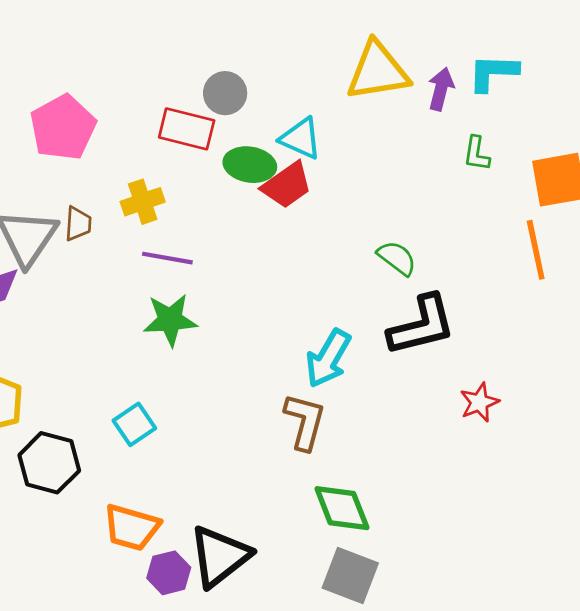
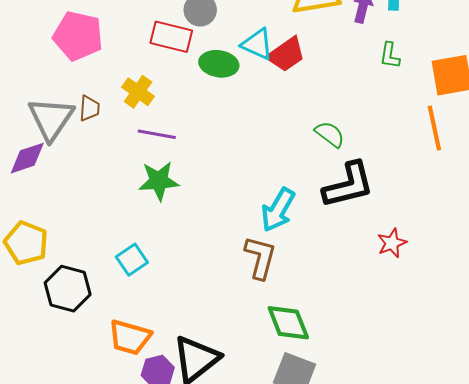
pink pentagon: (63, 127) -> (78, 36), turned -30
red trapezoid: (287, 185) -> (286, 54), moved
yellow cross: (143, 202) -> (138, 92), turned -36

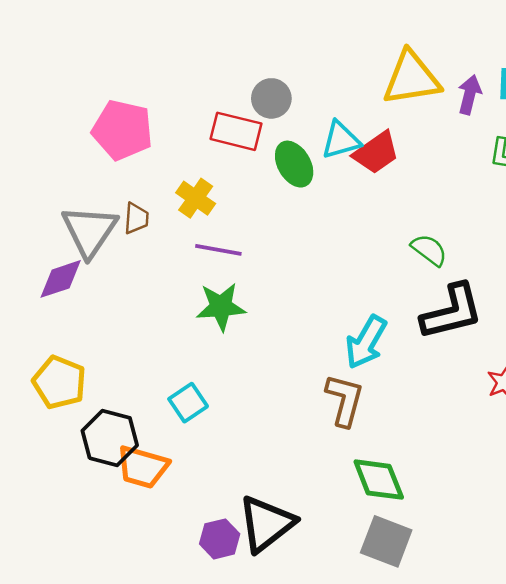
cyan triangle: (257, 44) -> (341, 140), turned -40
green ellipse: (219, 64) -> (294, 164), turned 51
orange trapezoid: (130, 337) -> (143, 467), moved

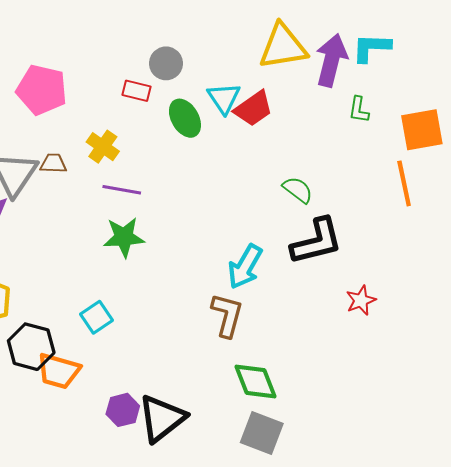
purple arrow: (470, 95) -> (331, 60), size x1.6
red rectangle: (236, 131) -> (137, 91), size x0.7
cyan triangle: (341, 140) -> (224, 98), turned -48
brown trapezoid: (136, 218) -> (53, 163), turned -92
purple hexagon: (220, 539) -> (123, 410), moved

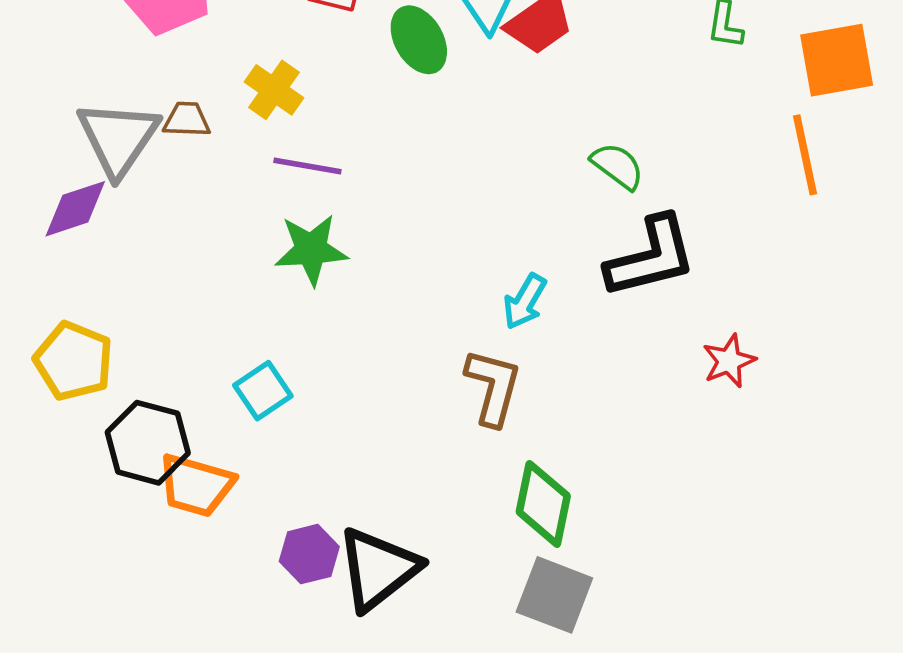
cyan arrow: (245, 267) -> (525, 302), size x0.7
green diamond: (256, 381) -> (543, 504), turned 33

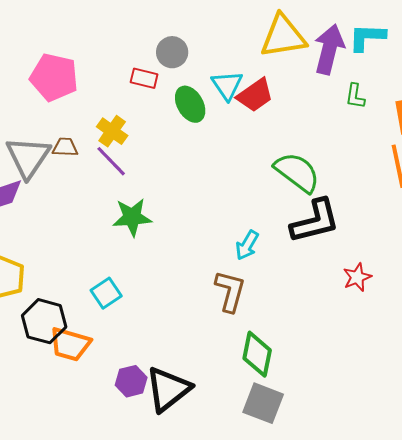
purple line: (307, 166) -> (111, 161), moved, turned 36
green semicircle: (618, 166) -> (297, 172), size x1.6

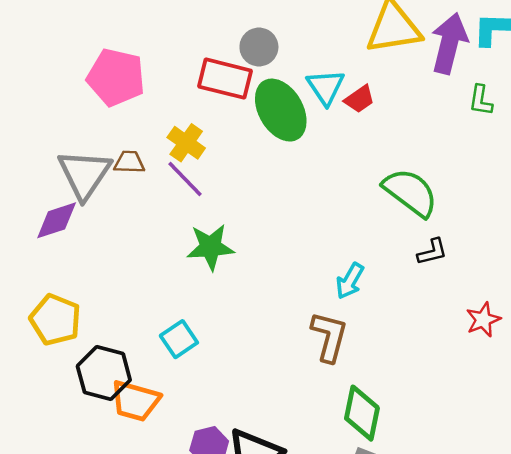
red rectangle: (144, 78) -> (225, 79), size x1.6
red trapezoid: (255, 95) -> (360, 99), size x0.7
green ellipse: (190, 104) -> (281, 110), size x1.4
black L-shape: (315, 221) -> (432, 252), size x0.5

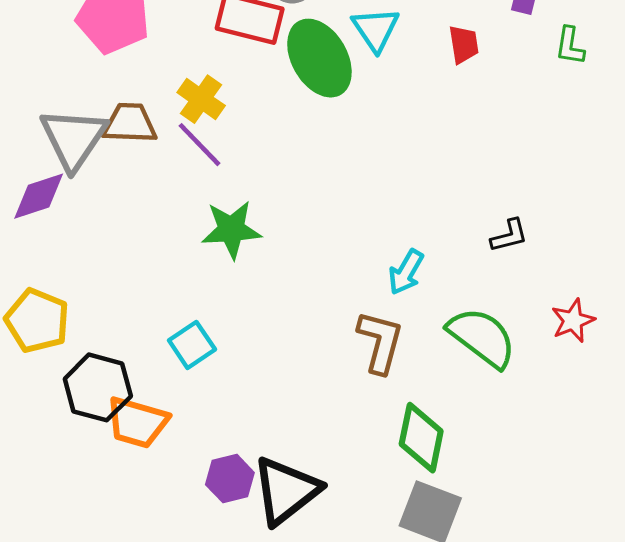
red trapezoid: (360, 99) -> (464, 44), moved, turned -64
brown trapezoid: (129, 162) -> (130, 123), size x1.4
green semicircle: (410, 192) -> (482, 337), moved

